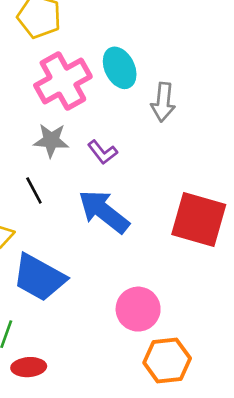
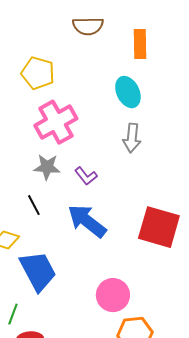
cyan ellipse: (120, 68) -> (128, 92), moved
blue trapezoid: (39, 277) -> (38, 271), turned -147

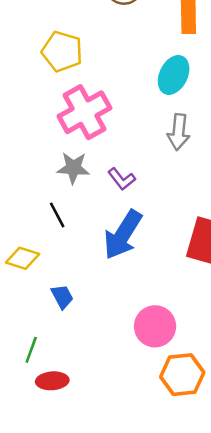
cyan ellipse: (128, 92) -> (174, 75), turned 52
blue arrow: (87, 221) -> (123, 235), turned -96
blue trapezoid: (38, 271) -> (62, 297), size x0.5

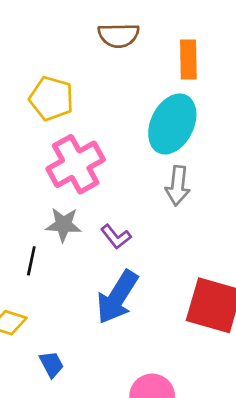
cyan ellipse: (174, 75) -> (172, 124), size x1.4
black line: (57, 215) -> (31, 261), moved, turned 40

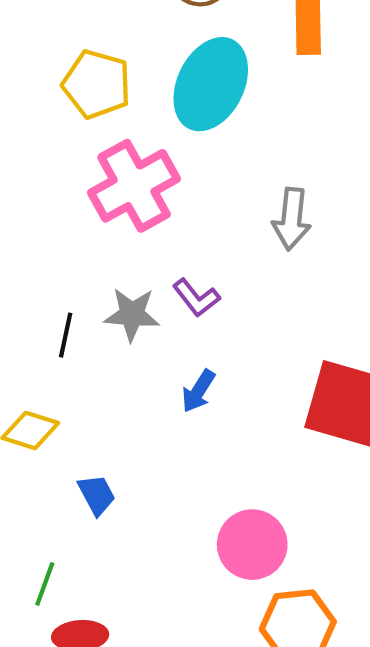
cyan ellipse: (172, 124) -> (211, 84), moved
gray star: (64, 225) -> (132, 314), moved
blue arrow: (117, 297) -> (198, 391), size x0.5

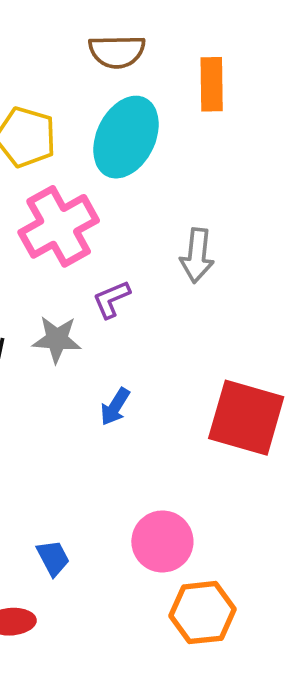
purple L-shape: (196, 298) -> (111, 299), moved, turned 105
blue trapezoid: (97, 495) -> (53, 558), moved

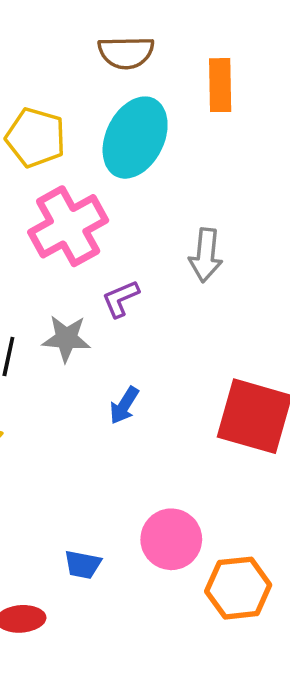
blue trapezoid: (53, 558) -> (83, 565), moved, turned 129
orange hexagon: (203, 613) -> (238, 588), moved

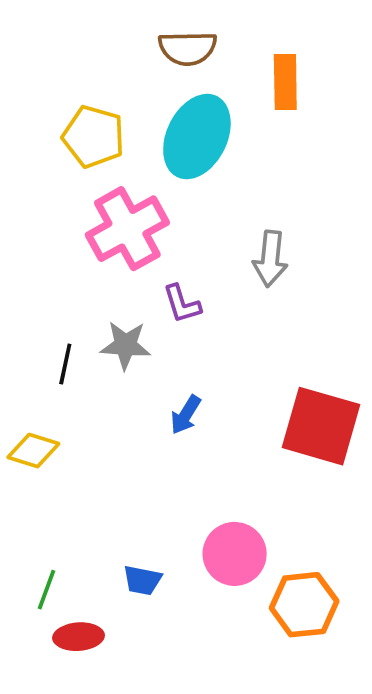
purple L-shape: (121, 299) -> (182, 304), turned -84

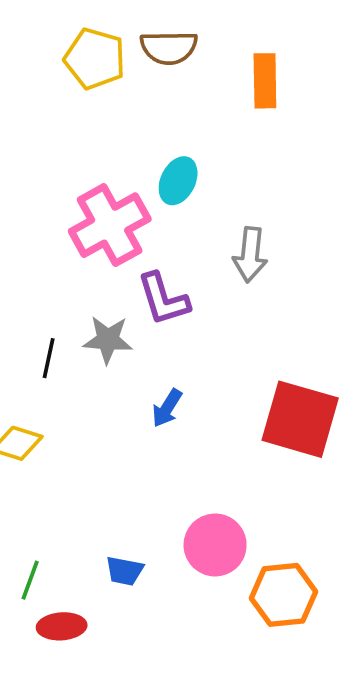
yellow pentagon: (94, 137) -> (95, 59), moved
cyan ellipse: (197, 137) -> (178, 181), moved, size x0.6
purple L-shape: (182, 304) -> (163, 299), size x1.4

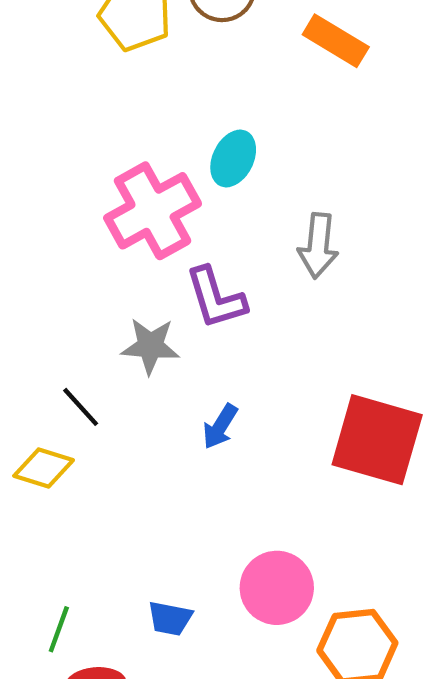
orange rectangle: (265, 81) -> (336, 41), turned -58
black line: (49, 358) -> (81, 407), moved, turned -54

